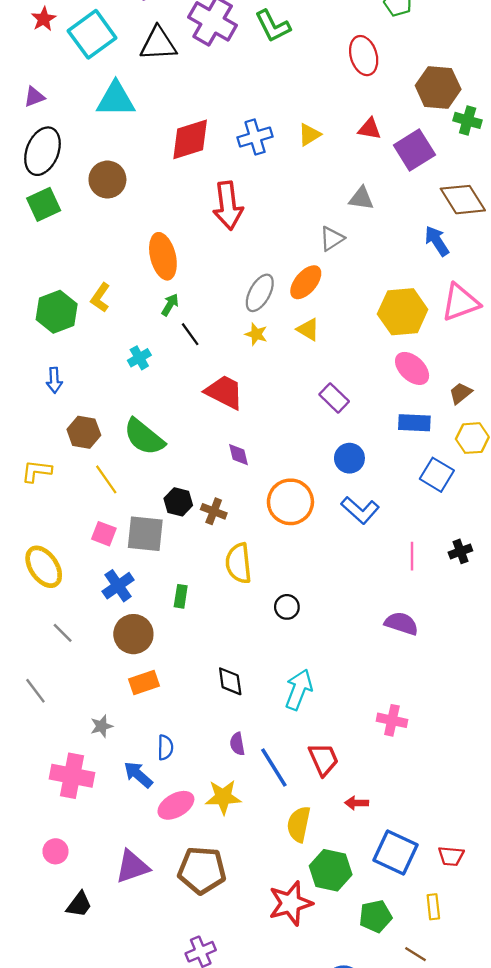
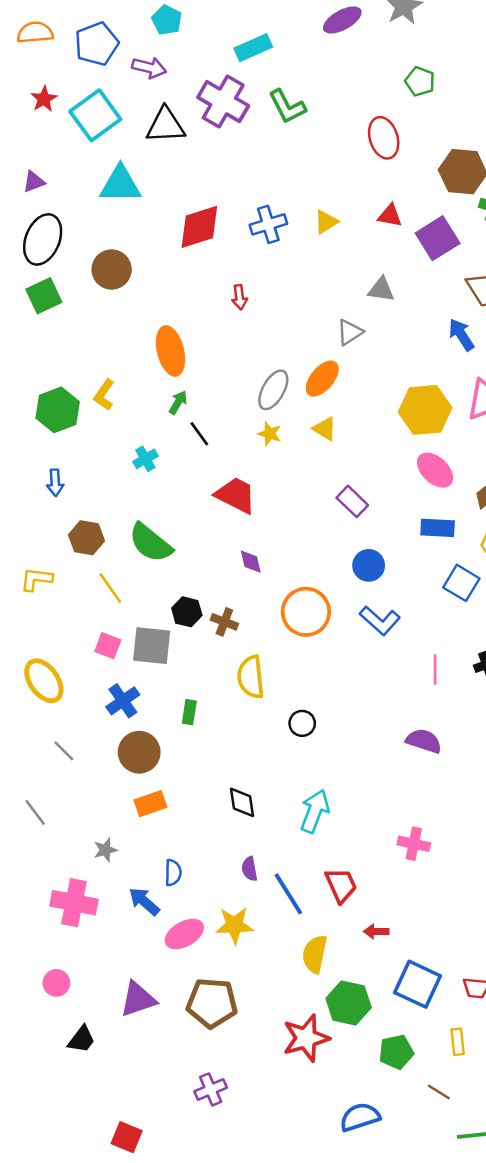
red arrow: (228, 205) -> (239, 297), size x0.5

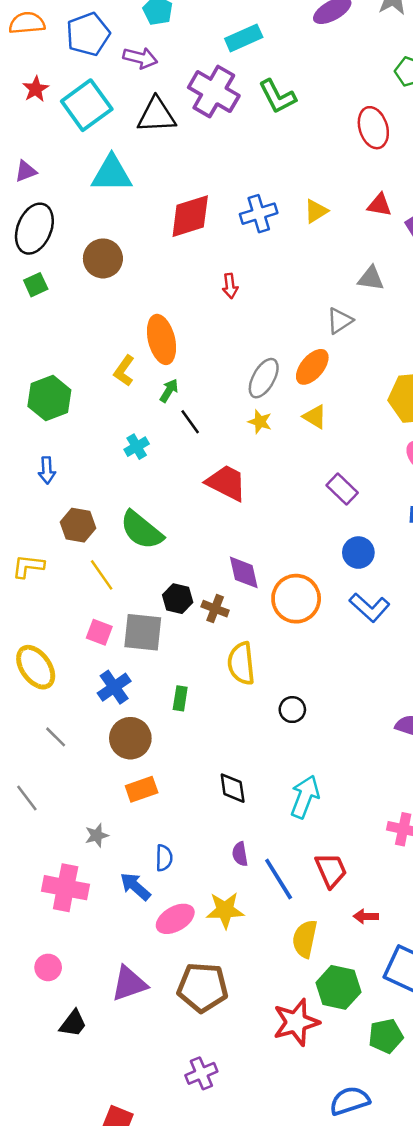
green square: (44, 296) -> (36, 285), size x0.7
yellow L-shape: (104, 395) -> (124, 371), moved
purple diamond: (251, 562) -> (244, 572), moved, size x1.4

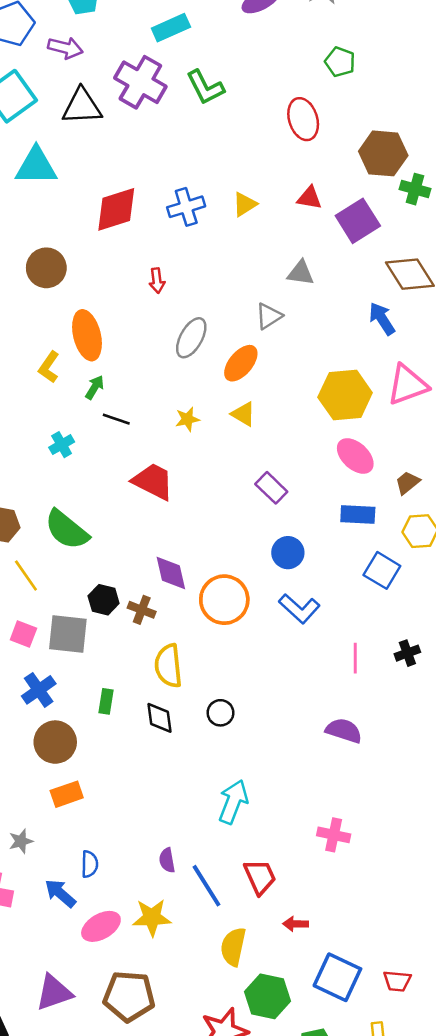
brown circle: (103, 258) -> (46, 268), moved
gray ellipse: (264, 378) -> (191, 338), moved
black line: (190, 422) -> (116, 419), turned -35
yellow star: (260, 422) -> (187, 419), turned -30
black diamond: (233, 788) -> (159, 718), moved

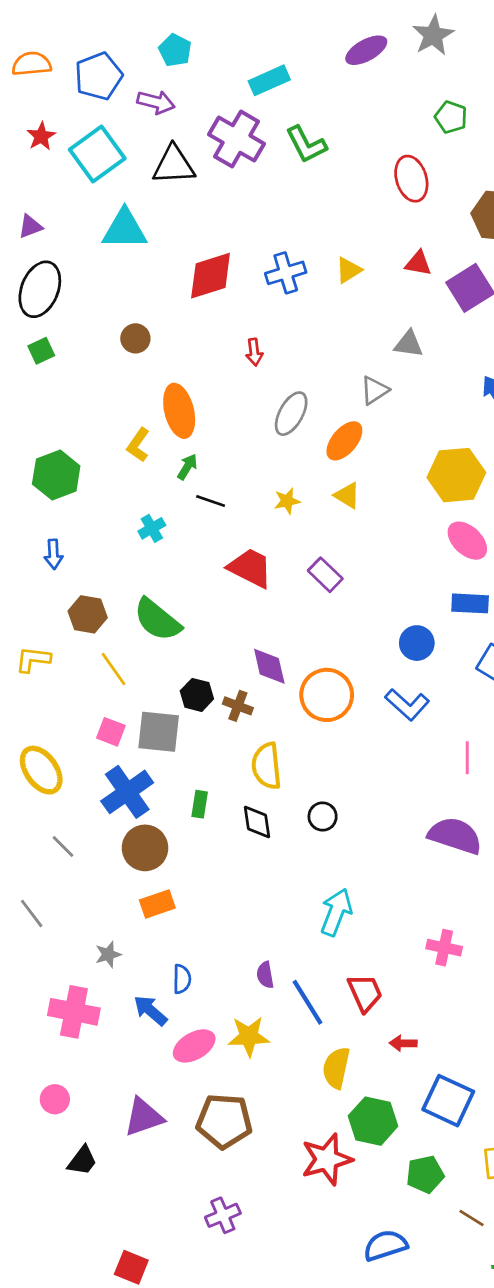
brown circle: (46, 268) -> (135, 338), size x0.7
purple rectangle: (271, 488) -> (325, 575), moved
blue circle: (288, 553) -> (417, 643), moved
blue cross: (39, 690) -> (127, 792), size x1.4
purple semicircle: (344, 731) -> (455, 836), size x1.4

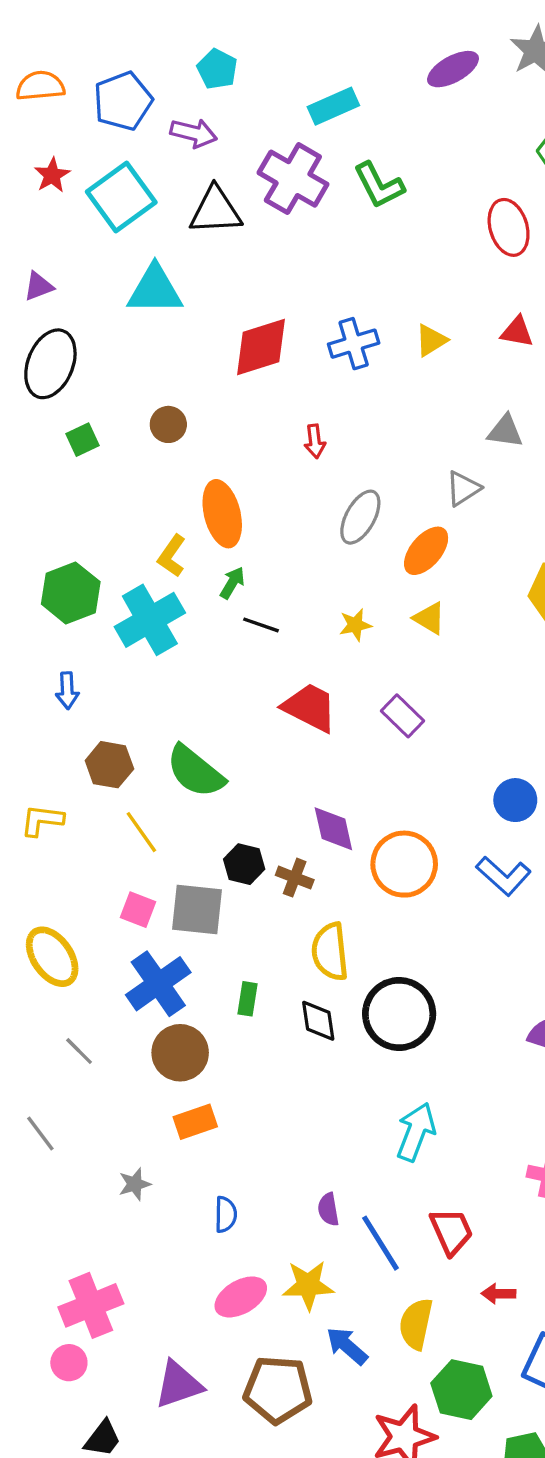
green square: (41, 351) -> (82, 440), moved
cyan cross: (152, 528) -> (150, 620), moved, size x2.0
black circle: (323, 816) -> (399, 1014), size x2.0
blue arrow: (150, 1010) -> (347, 1346), moved
pink cross: (74, 1012) -> (91, 1305), moved, turned -33

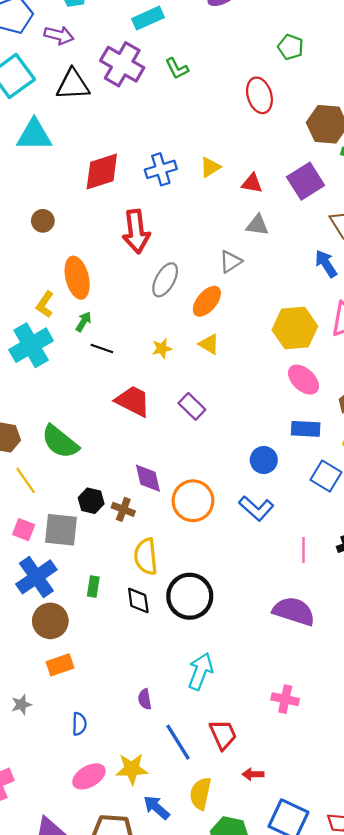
green L-shape: (379, 185) -> (177, 68), size x0.7
red triangle: (517, 332) -> (252, 183), moved
red arrow: (315, 441) -> (136, 232), size x2.0
purple semicircle: (328, 1209) -> (145, 699), moved

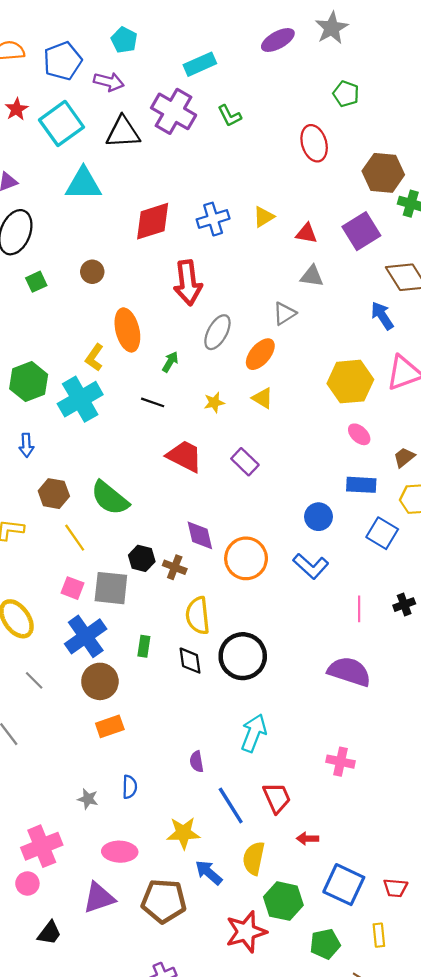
green arrow: (84, 322) -> (170, 362), moved
pink ellipse: (303, 380) -> (359, 434), size x0.7
gray star: (21, 705) -> (88, 799), moved, turned 30
pink ellipse: (89, 776) -> (120, 852), moved, turned 32

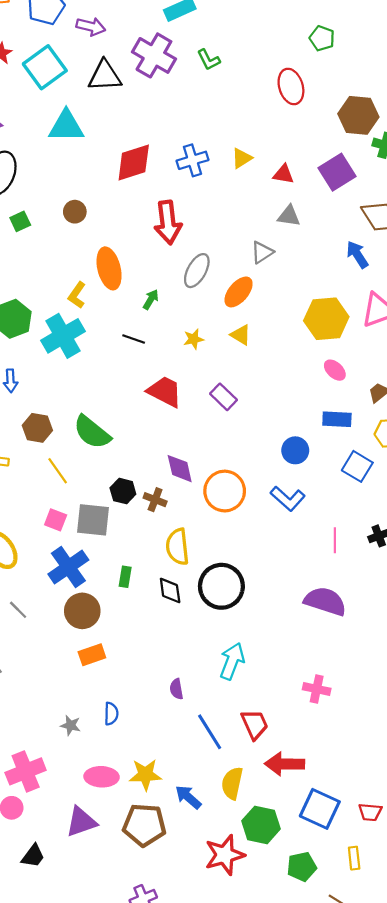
yellow star: (183, 833) -> (145, 775), moved
red arrow: (308, 838) -> (285, 764), size x1.8

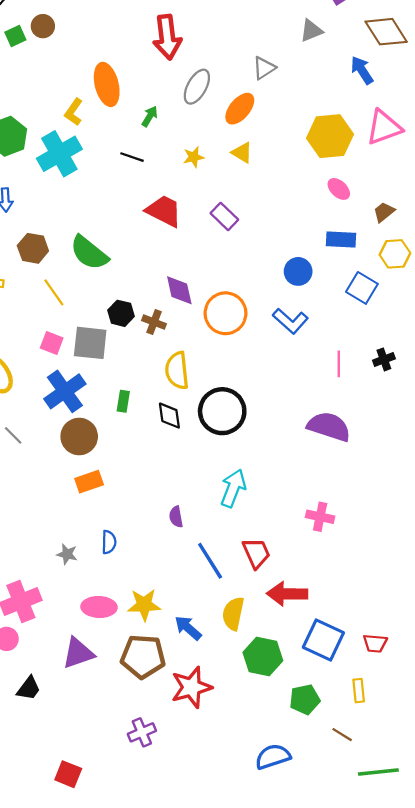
brown circle: (75, 212) -> (43, 26), moved
gray triangle: (289, 216) -> (311, 31), moved, turned -30
red star: (225, 855) -> (191, 687), moved

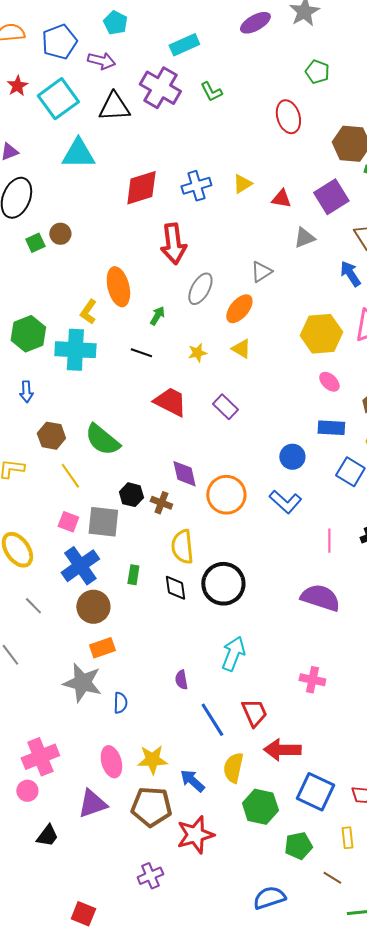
cyan cross: (59, 154) -> (75, 350), turned 33
gray star: (67, 554) -> (82, 683), moved, size x2.0
pink ellipse: (99, 607) -> (111, 762), turned 72

